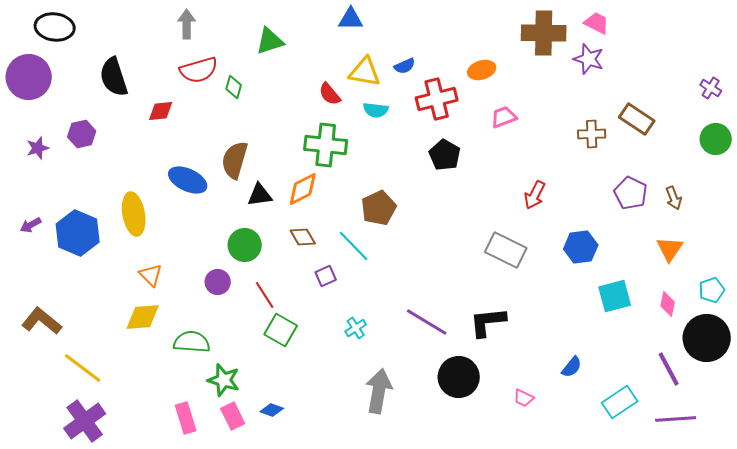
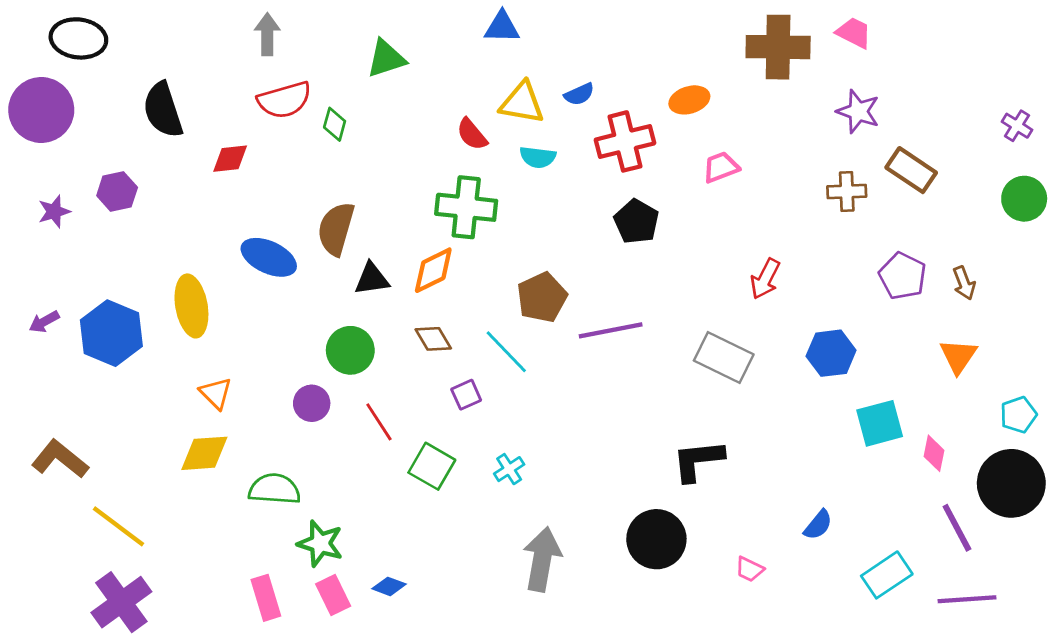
purple star: (589, 59) -> (858, 111), moved
pink diamond: (668, 304) -> (934, 453), moved
purple line: (427, 322) -> (611, 330), moved, turned -42
green square: (281, 330) -> (432, 466), moved

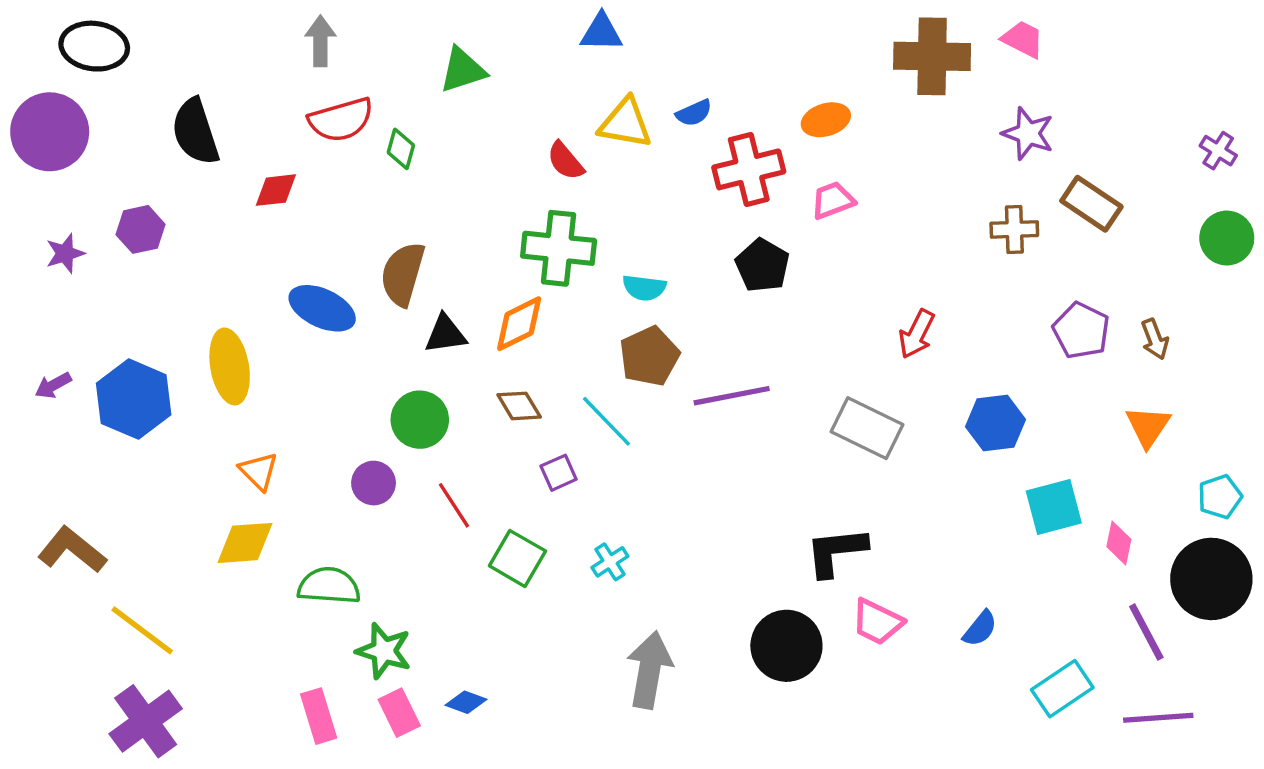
cyan semicircle: (538, 157) -> (644, 288), moved
pink trapezoid: (721, 167) -> (833, 200), moved
pink trapezoid: (749, 569) -> (877, 622), moved, size x1.5

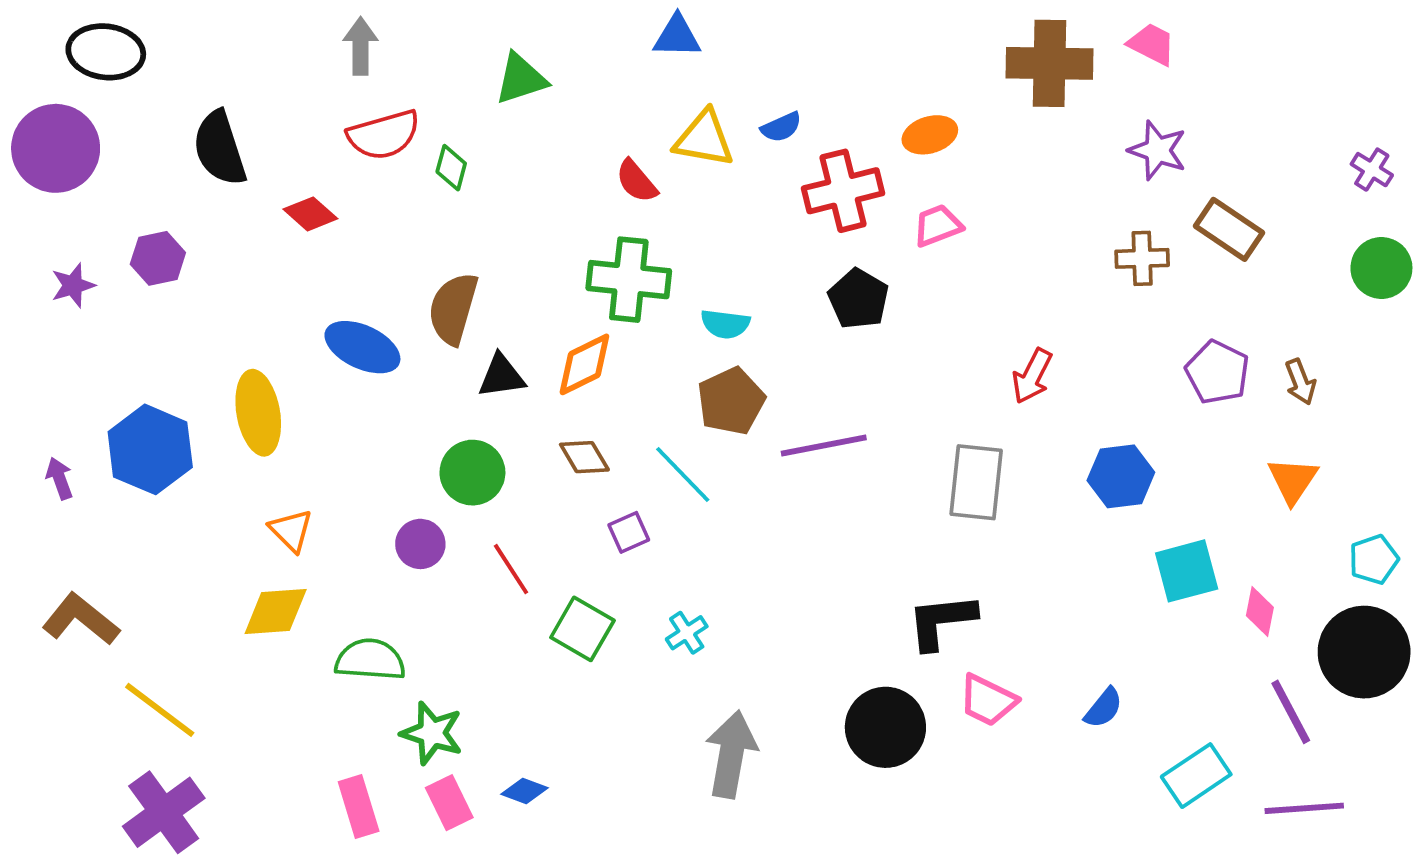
red diamond: (276, 190) -> (310, 214), turned 48
purple arrow: (53, 385) -> (59, 478), moved, turned 99
gray rectangle: (867, 428) -> (976, 482), turned 70

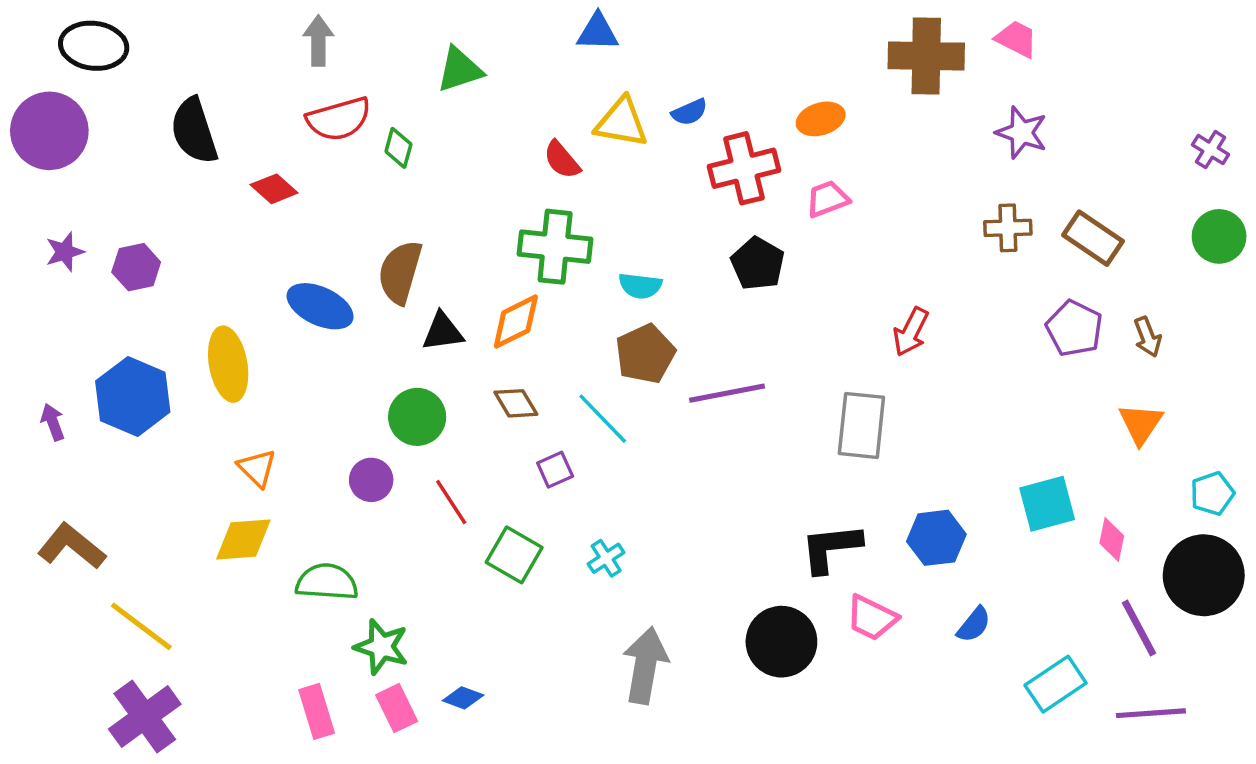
brown rectangle: (1229, 229) -> (1093, 238), moved
purple hexagon: (158, 258) -> (136, 267), moved
blue hexagon: (1121, 476) -> (936, 538), moved

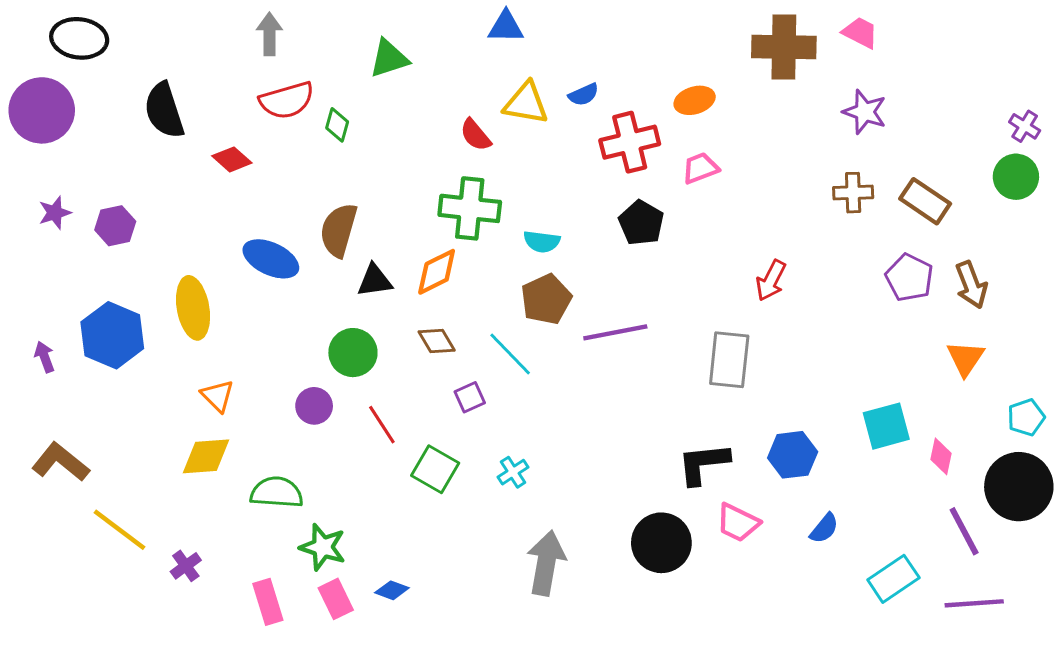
green circle: (1219, 236) -> (1016, 177), moved
brown arrow: (1148, 337) -> (971, 285), size x1.4
purple cross: (145, 717) -> (186, 566), moved, size x0.5

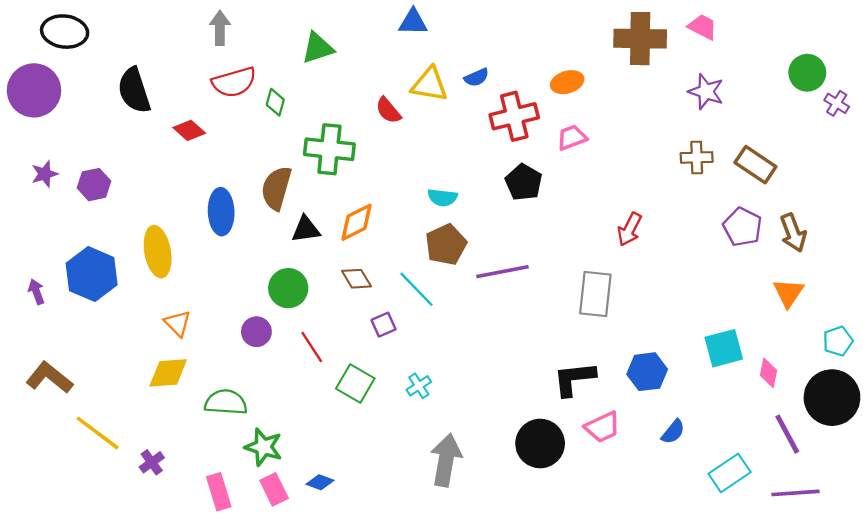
green circle: (1016, 177) -> (807, 73), moved
green cross: (470, 208) -> (329, 149), moved
blue ellipse: (271, 259) -> (221, 212), turned 63
pink trapezoid: (738, 523) -> (602, 427), turned -51

